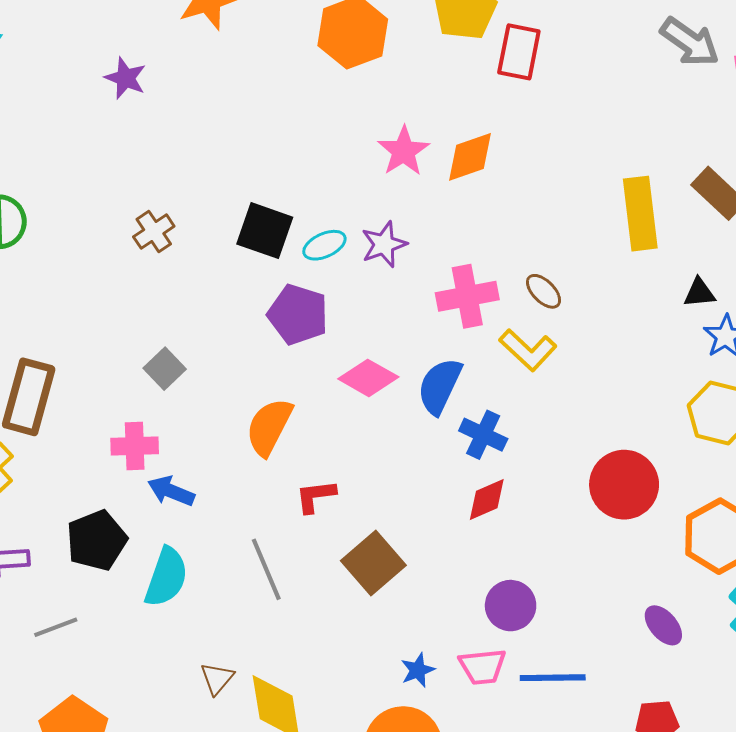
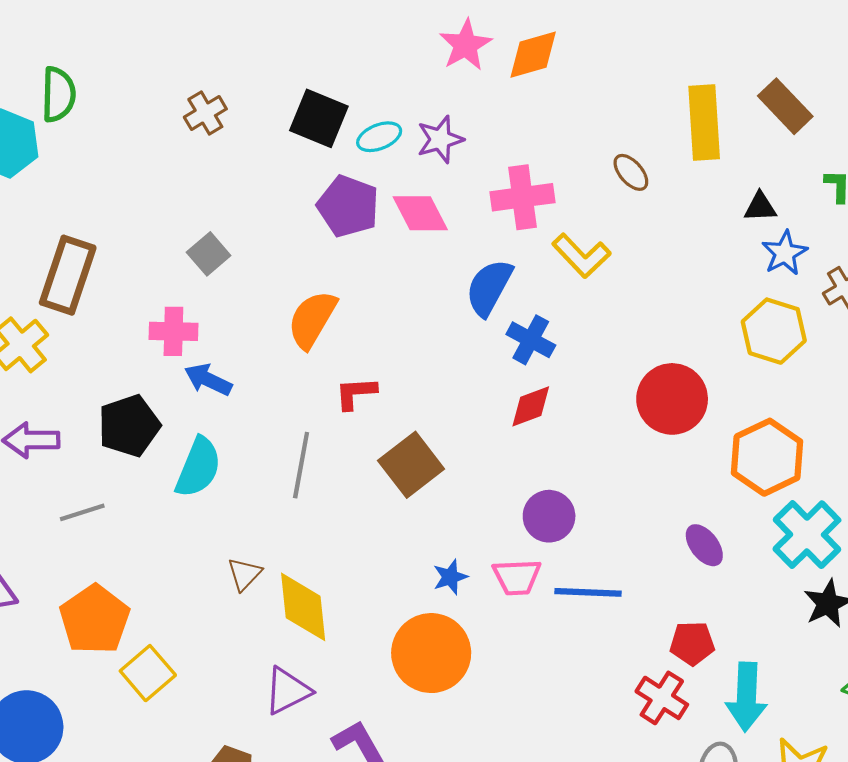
brown ellipse: (544, 291) -> (631, 172), moved
pink diamond: (368, 378) -> (420, 213), moved, turned 30
gray line: (266, 569) -> (301, 465), turned 30

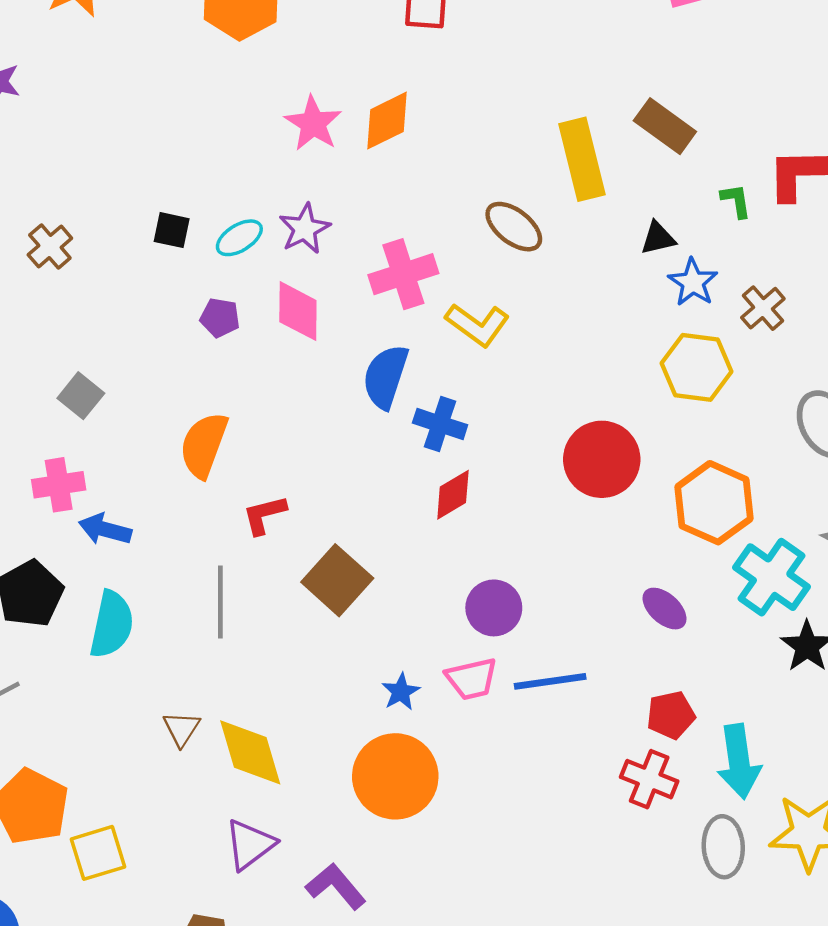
black square: (319, 118) -> (172, 230), size x0.6
brown ellipse: (631, 172) -> (514, 227), size x1.4
purple pentagon: (348, 206) -> (220, 318), size x0.6
pink diamond: (420, 213) -> (298, 311), turned 38
yellow square: (148, 673) -> (98, 853), turned 34

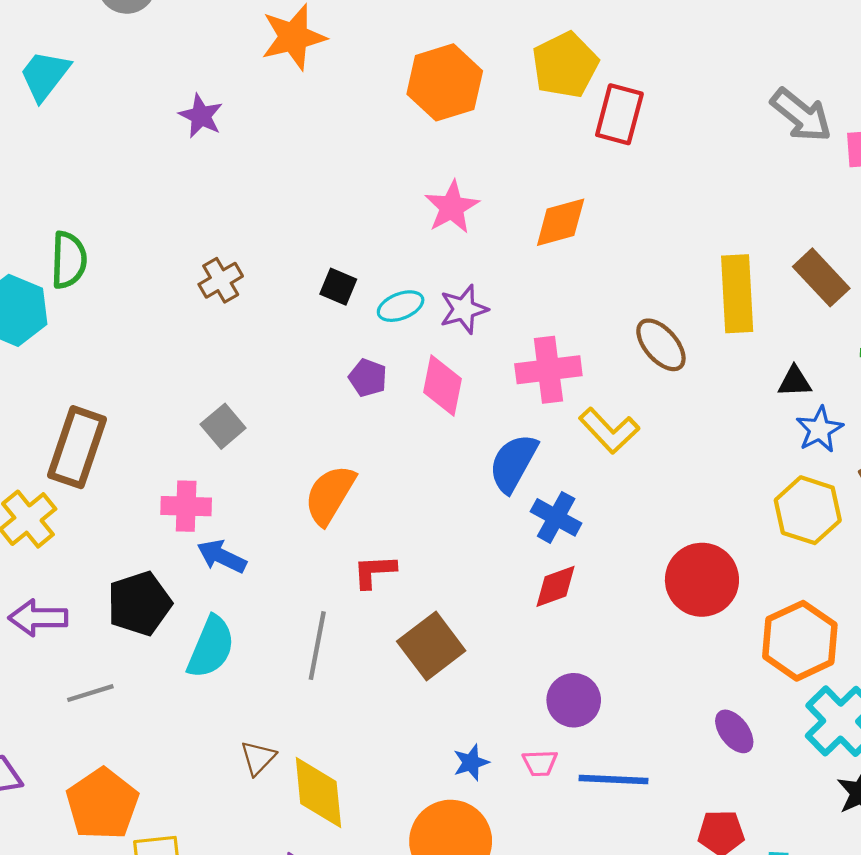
pink star: (313, 123) -> (452, 207), moved
pink trapezoid: (471, 679) -> (540, 763), size x0.7

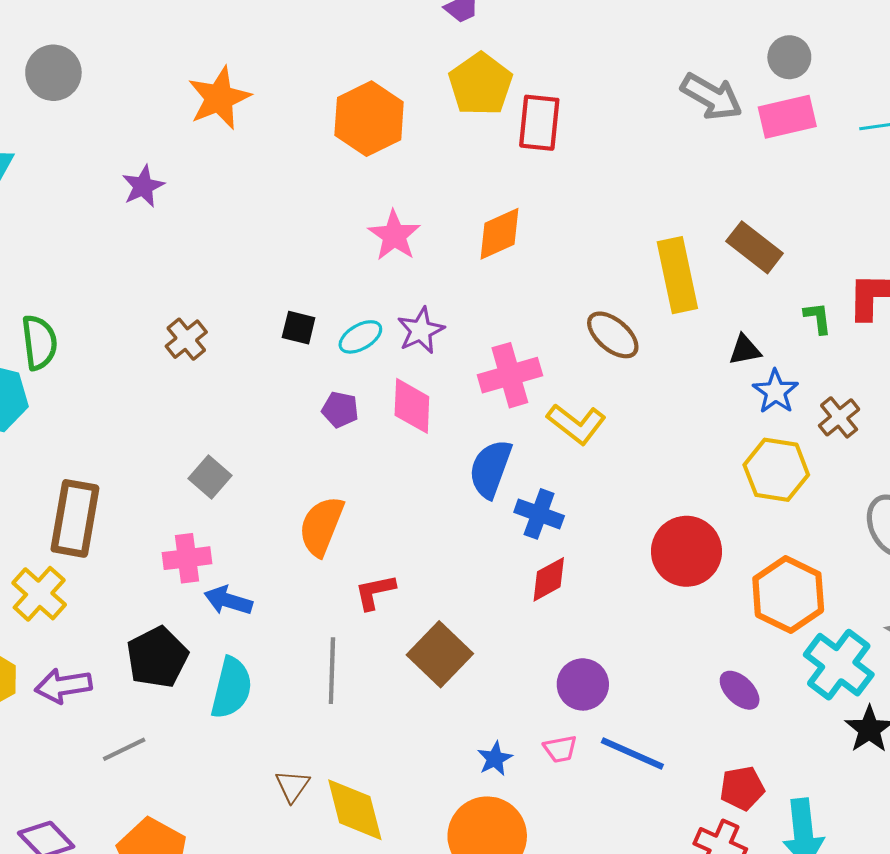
purple star: (201, 116) -> (143, 186), turned 30
blue line: (614, 779) -> (632, 754), turned 30

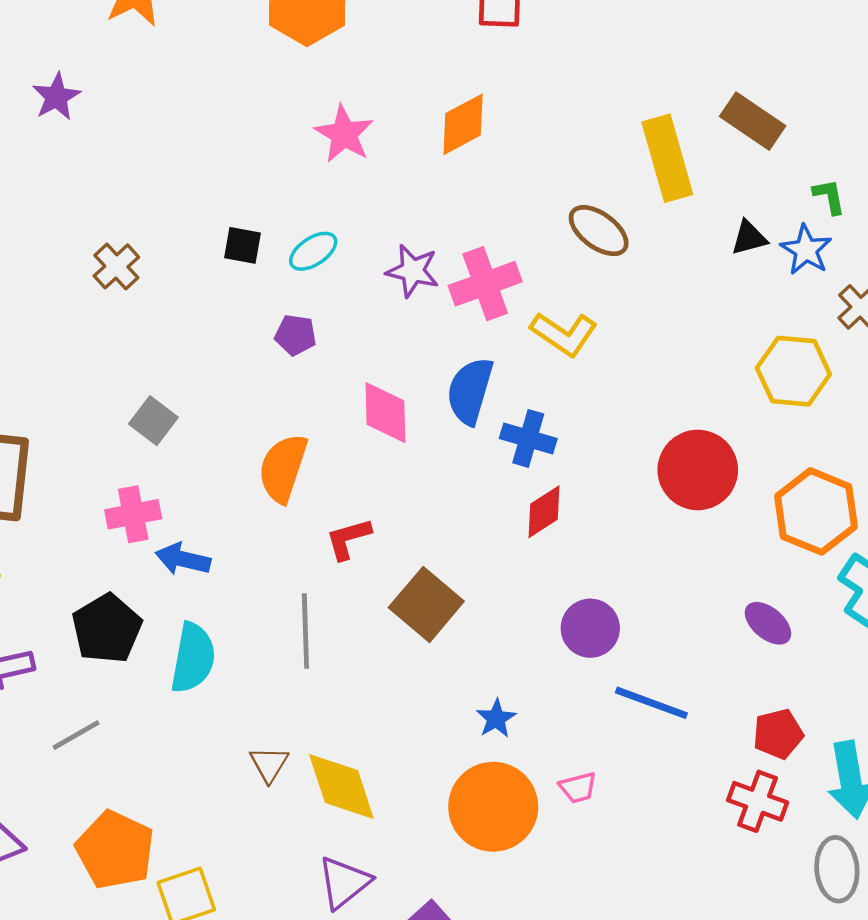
purple star: (421, 330) -> (413, 271), moved, turned -30
blue star: (776, 392) -> (806, 250), moved
pink diamond: (412, 406) -> (385, 413), moved
pink trapezoid: (560, 749) -> (578, 787), moved

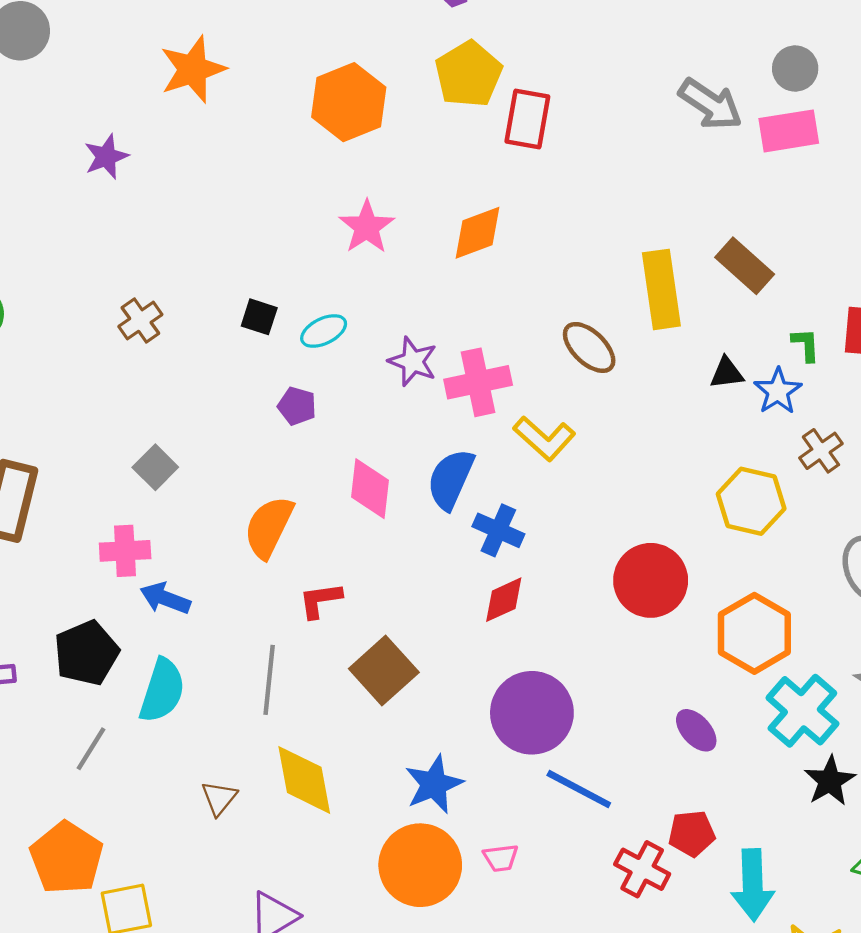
purple circle: (590, 628) -> (532, 713), size x1.5
blue star: (496, 719) -> (434, 784), size x1.6
gray line: (76, 735) -> (91, 749), moved, turned -36
yellow diamond: (341, 787) -> (304, 780), moved
red cross: (758, 801) -> (642, 869), moved

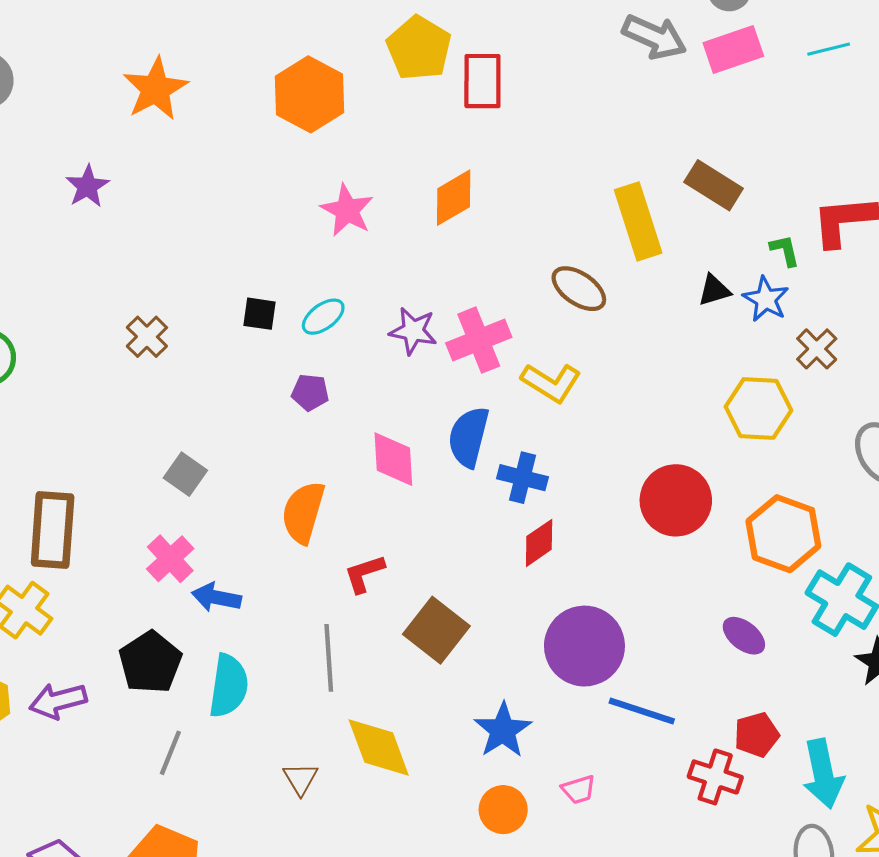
pink cross: (125, 551) -> (170, 559), turned -30
orange circle: (420, 865) -> (503, 810), size x0.6

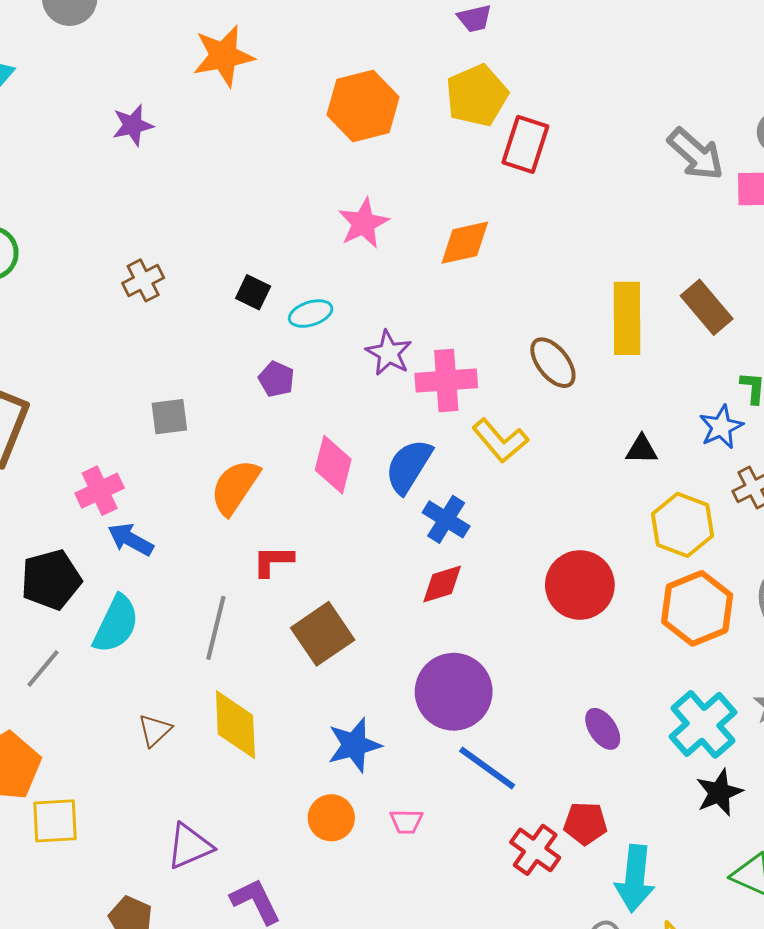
black triangle: (714, 290) -> (642, 449), moved
gray square: (185, 474) -> (169, 417), moved, turned 30
orange hexagon: (783, 534) -> (697, 608), moved

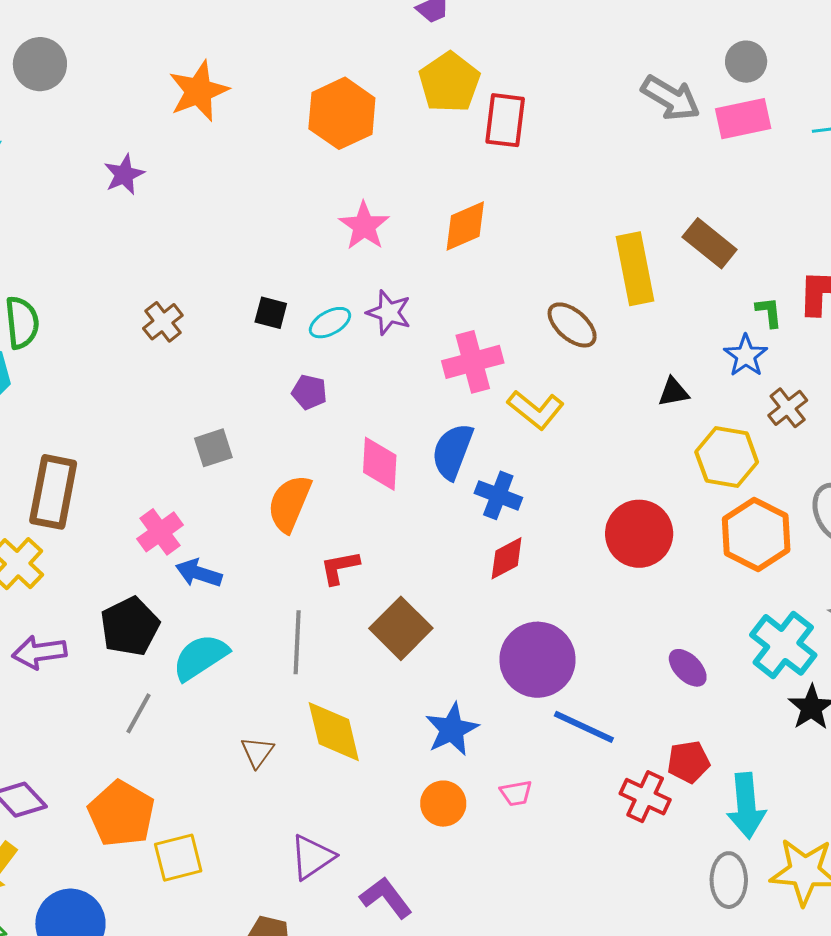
purple star: (389, 353) -> (389, 312), moved
cyan semicircle: (116, 624) -> (200, 657), turned -138

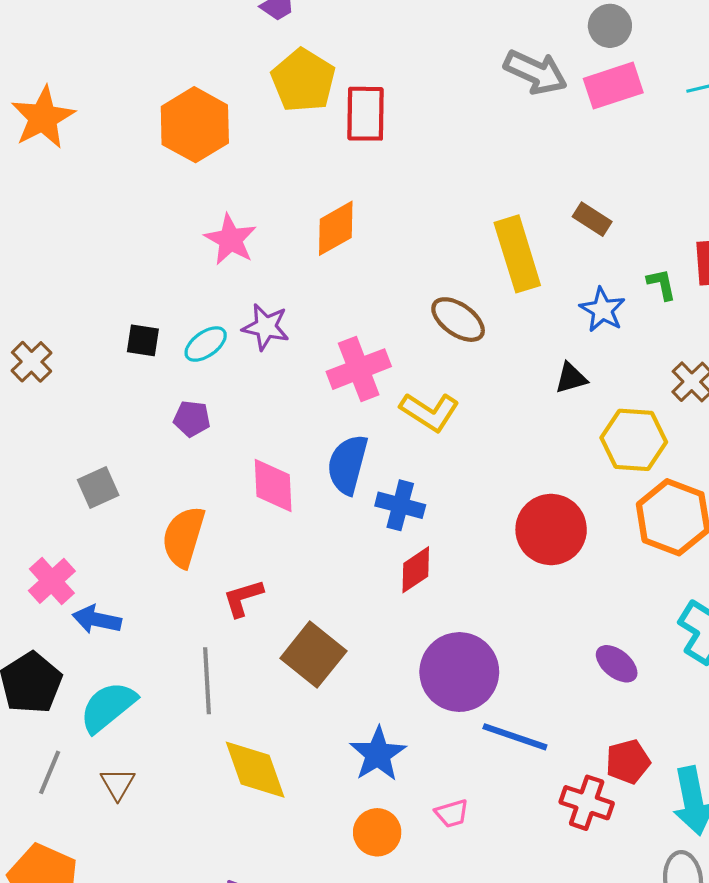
brown rectangle: (710, 243) -> (592, 219), size x0.7
blue star: (746, 356) -> (603, 310), moved
brown triangle: (257, 752) -> (118, 784), moved

